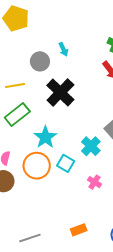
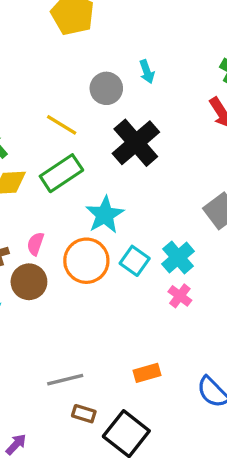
yellow line: (15, 86) -> (62, 125), turned 36
cyan cross: (91, 146) -> (178, 258), moved

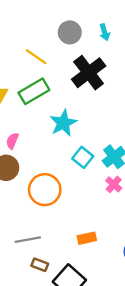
cyan arrow: (147, 72) -> (105, 32), moved
orange circle: (86, 261) -> (45, 190), moved

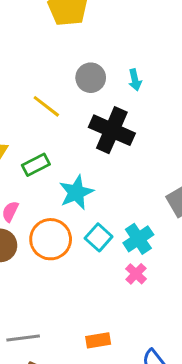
black cross: (89, 73) -> (112, 130), turned -32
green rectangle: (34, 91) -> (36, 165), moved, size x0.7
orange circle: (45, 190) -> (51, 239), moved

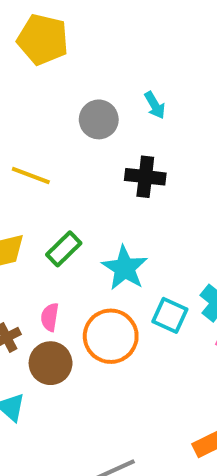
yellow line: (46, 106) -> (31, 176), moved
black cross: (112, 130) -> (145, 177), size x0.7

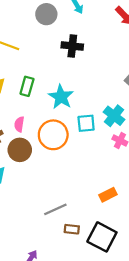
green rectangle: (64, 249) -> (27, 86), turned -30
cyan square: (170, 315) -> (86, 123), turned -30

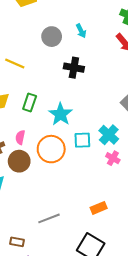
brown rectangle: (72, 229) -> (17, 242), moved

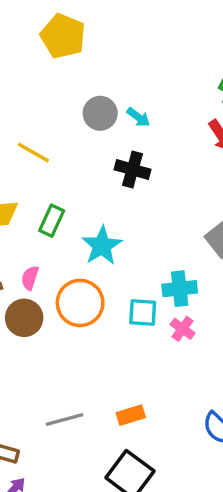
cyan arrow: (81, 31) -> (138, 117), moved, turned -32
cyan cross: (109, 135) -> (180, 289), turned 36
cyan square: (82, 140) -> (143, 313), moved
orange rectangle: (99, 208) -> (131, 415), moved

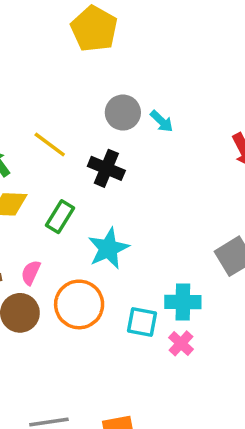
black cross: (132, 170) -> (106, 168), moved

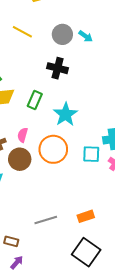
yellow line: (50, 144) -> (22, 32), moved

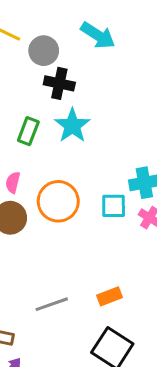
gray circle: (62, 34) -> (44, 51), moved
cyan arrow: (86, 36) -> (98, 35), size x1.6
cyan star: (65, 114) -> (72, 126), moved

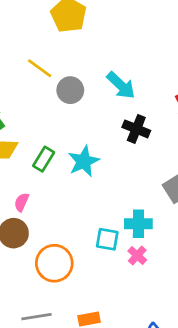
black cross: (59, 83) -> (136, 129), moved
orange circle: (58, 201) -> (54, 263), moved

